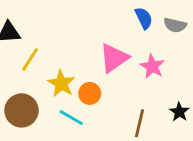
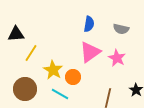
blue semicircle: (144, 18) -> (89, 24), moved, turned 35
gray semicircle: (175, 25) -> (121, 29), moved

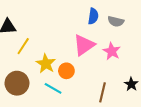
blue semicircle: (89, 24) -> (93, 16), moved

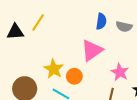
yellow line: (23, 46) -> (38, 22), moved
pink star: (112, 51) -> (120, 72), moved

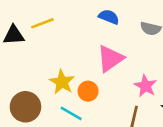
blue semicircle: (101, 21) -> (109, 17), moved, turned -77
yellow line: (38, 22) -> (42, 23), turned 36

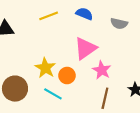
yellow line: (42, 23) -> (49, 16), moved
pink star: (145, 86) -> (102, 70), moved

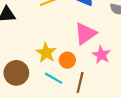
brown line: (105, 98) -> (80, 82), moved

